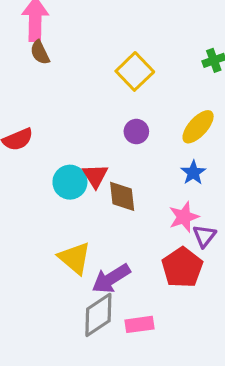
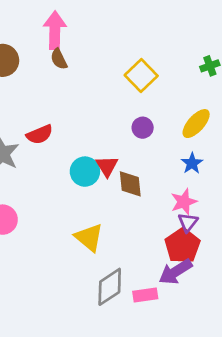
purple triangle: (204, 236) -> (188, 222), moved
purple arrow: (111, 279) -> (176, 272), moved

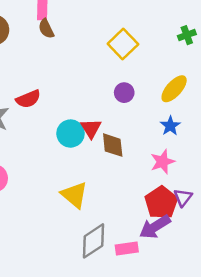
purple triangle: (188, 222) -> (183, 197), moved

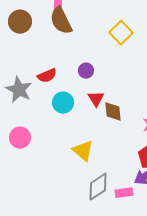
brown semicircle: (46, 29) -> (61, 21), size x1.8
purple circle: (124, 93) -> (86, 71), moved
cyan circle: (70, 134) -> (63, 103), moved

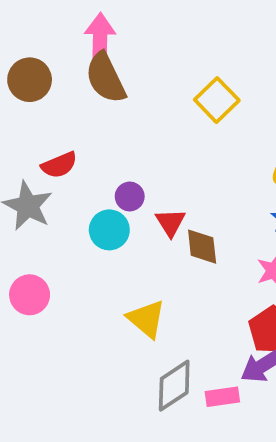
purple circle: (86, 71) -> (130, 197), moved
red semicircle: (47, 76) -> (59, 165), moved

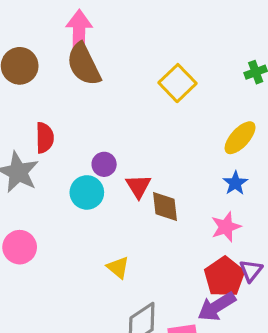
red semicircle: (59, 165) -> (45, 138), turned -68
yellow triangle: (146, 319) -> (118, 267), size x0.7

